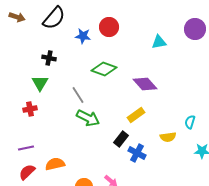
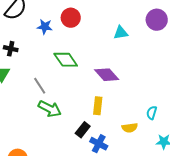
green diamond: (104, 69) -> (66, 60), turned 35
yellow rectangle: (136, 115) -> (98, 106), turned -48

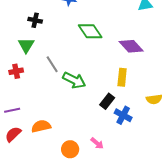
gray line: (40, 86) -> (52, 64), moved

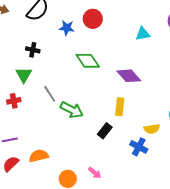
blue cross: (123, 115) -> (139, 147), moved

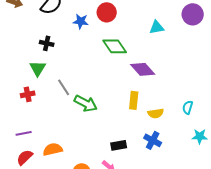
green diamond: (88, 61) -> (115, 46), moved
yellow semicircle: (152, 129) -> (156, 113), moved
black rectangle: (105, 131) -> (119, 145), moved, turned 42

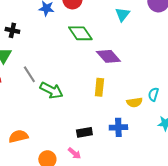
cyan triangle: (157, 27) -> (122, 14), turned -42
yellow semicircle: (156, 113) -> (134, 102), moved
blue cross: (153, 140) -> (118, 127), turned -30

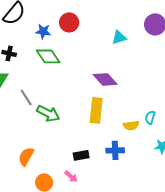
cyan triangle: (122, 14) -> (119, 37), turned 35
green diamond: (80, 33) -> (48, 56), moved
yellow rectangle: (99, 87) -> (96, 110), size x1.4
orange semicircle: (18, 136) -> (26, 156), moved, turned -48

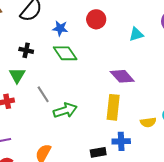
red circle: (69, 22) -> (96, 19), moved
green arrow: (48, 113) -> (65, 110), turned -45
blue cross: (115, 150) -> (121, 141), moved

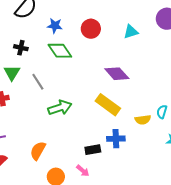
red circle: (96, 19) -> (91, 29), moved
gray line: (43, 94) -> (38, 82), moved
yellow rectangle: (113, 107) -> (108, 105), turned -60

